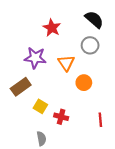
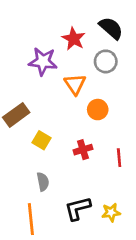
red star: (52, 28) -> (74, 39), moved
purple star: (35, 58) -> (43, 61), moved
red cross: (61, 117) -> (83, 150), moved, turned -32

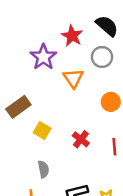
purple star: (43, 61) -> (43, 57), turned 30
orange circle: (98, 110) -> (111, 102), moved
red cross: (83, 150) -> (81, 139), turned -35

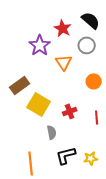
yellow square: (42, 131) -> (39, 104), size x1.6
red cross: (81, 139) -> (70, 111), turned 32
gray semicircle: (43, 169) -> (52, 132), moved

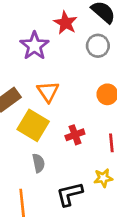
orange triangle: (64, 62) -> (48, 92), moved
gray semicircle: (52, 132) -> (39, 163), moved
yellow star: (91, 158) -> (103, 178), moved

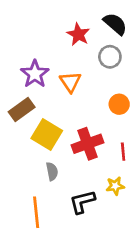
purple star: (34, 46) -> (35, 74), moved
orange triangle: (48, 92) -> (70, 82), moved
red cross: (75, 135) -> (88, 144), size x1.6

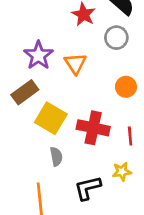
red cross: (88, 144) -> (93, 128), turned 32

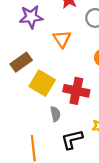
purple star: (38, 55) -> (31, 17), moved, turned 30
gray semicircle: (56, 157) -> (55, 114), moved

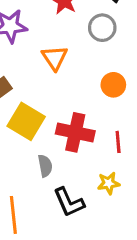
black L-shape: (72, 139) -> (69, 202), turned -100

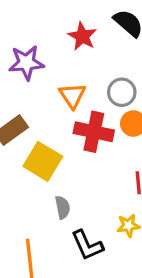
gray circle: (102, 28) -> (122, 92), moved
red cross: (75, 132) -> (94, 132), moved

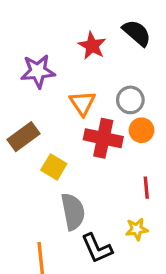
yellow square: (43, 161) -> (54, 167), size x0.7
gray semicircle: (63, 207) -> (73, 212), size x1.6

